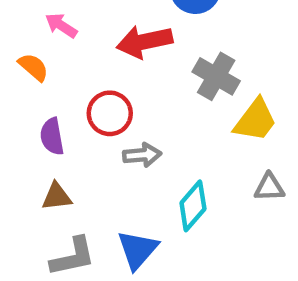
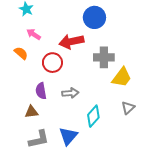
gray cross: (216, 76) -> (104, 57), turned -30
red circle: (110, 113) -> (52, 63), moved
purple semicircle: (52, 136) -> (41, 91), moved
gray triangle: (269, 187) -> (128, 108), turned -40

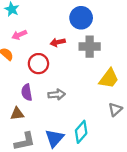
pink arrow: (34, 34) -> (19, 35), turned -56
red arrow: (71, 42) -> (58, 42), size x0.6
gray cross: (104, 57) -> (90, 47), moved
cyan diamond: (93, 116) -> (81, 132), moved

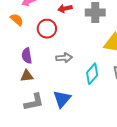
purple semicircle: (27, 92) -> (27, 56), moved
cyan diamond: (81, 132) -> (92, 74), moved

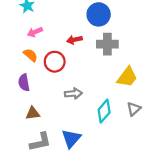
orange semicircle: (17, 20) -> (30, 55), moved
purple semicircle: (27, 56) -> (24, 83), moved

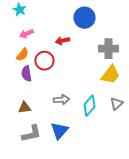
gray cross: (107, 44) -> (108, 49), moved
orange semicircle: (30, 55) -> (22, 55), turned 88
purple semicircle: (24, 83) -> (26, 74), moved
gray arrow: (73, 94) -> (61, 100), moved

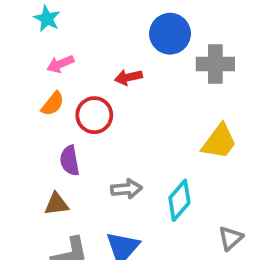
gray cross: (108, 49) -> (215, 64), moved
purple semicircle: (26, 74) -> (70, 161), moved
gray triangle: (116, 104) -> (231, 238), moved

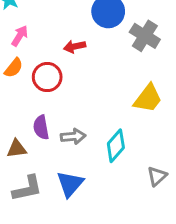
pink arrow: (60, 64) -> (20, 36), turned 145
gray cross: (215, 64) -> (145, 36), turned 32
purple semicircle: (70, 161) -> (41, 127), moved

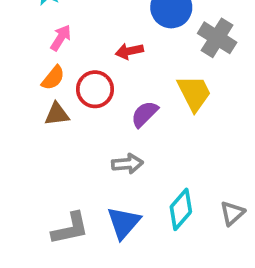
yellow trapezoid: (148, 98) -> (194, 93), moved, turned -64
purple semicircle: (41, 127) -> (145, 114), moved, turned 55
cyan diamond: (116, 146) -> (181, 209), moved
brown triangle: (17, 149) -> (57, 114), moved

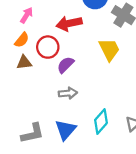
red arrow: (129, 51) -> (69, 23), size x1.5
purple semicircle: (145, 114) -> (66, 65), moved

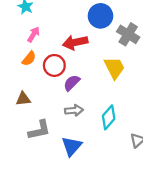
brown triangle: (24, 62) -> (23, 99), moved
cyan diamond: (101, 121) -> (109, 117), moved
gray L-shape: (32, 133) -> (39, 130), moved

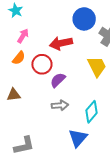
gray L-shape: (39, 130) -> (24, 145), moved
blue triangle: (72, 146) -> (78, 138), moved

